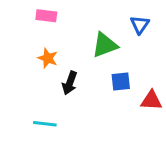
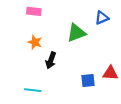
blue triangle: (140, 25) -> (102, 18), turned 32
blue square: (121, 81) -> (88, 81), moved

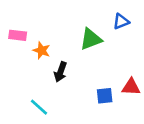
pink rectangle: (34, 11) -> (18, 35), moved
cyan line: (33, 90) -> (39, 107), turned 35

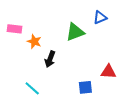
blue square: (105, 96) -> (85, 87), moved

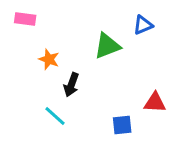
pink rectangle: (14, 29) -> (25, 19), moved
cyan line: (32, 88) -> (55, 116), moved

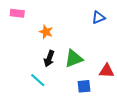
green triangle: (107, 46) -> (74, 59), moved
orange star: (49, 59) -> (46, 32), moved

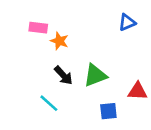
pink rectangle: (17, 13) -> (38, 28), moved
black arrow: (49, 59) -> (63, 75), turned -63

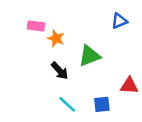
green triangle: (95, 75) -> (89, 56), moved
cyan line: (49, 103) -> (67, 104), moved

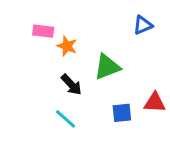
cyan line: (67, 104) -> (65, 119), moved
blue square: (102, 104) -> (122, 113), moved

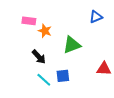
black arrow: (71, 85) -> (39, 57), moved
blue square: (122, 113) -> (63, 76), moved

